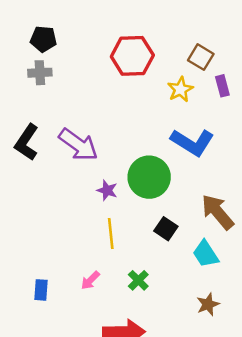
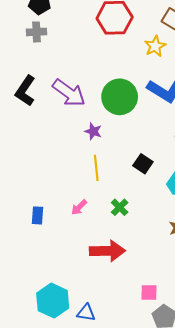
green circle: (149, 177) -> (120, 97), moved

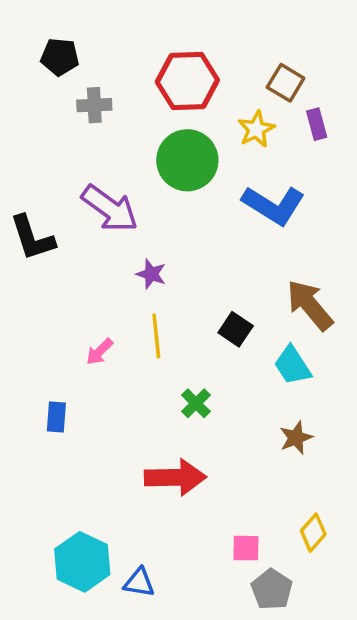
gray cross: (36, 32) -> (94, 105), moved
black L-shape: (25, 91) -> (32, 238), moved, turned -52
green circle: (120, 97) -> (187, 160), moved
pink arrow: (79, 207) -> (99, 352), moved

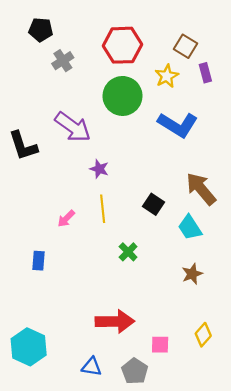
gray cross: (94, 105) -> (63, 61), turned -30
red arrow: (175, 477) -> (115, 321), moved
cyan hexagon: (82, 562) -> (29, 347), moved
gray pentagon: (272, 589) -> (135, 371), moved

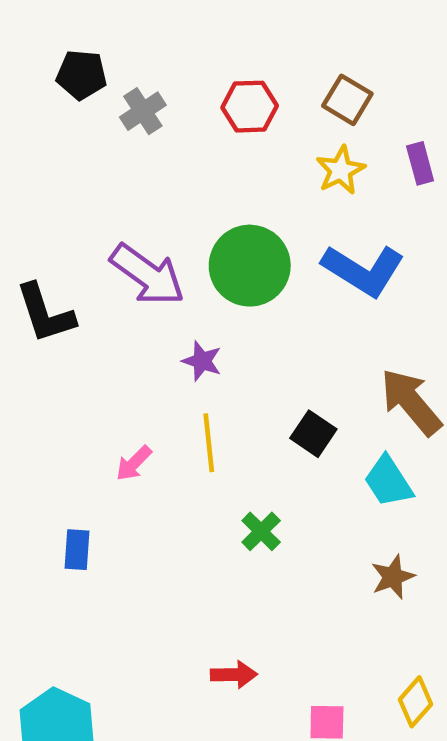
red hexagon: (122, 45) -> (250, 107), size x0.7
brown square: (185, 46) -> (347, 100), moved
gray cross: (63, 61) -> (143, 111), moved
green circle: (122, 96) -> (250, 266), moved
red arrow: (115, 321) -> (234, 675), size x0.6

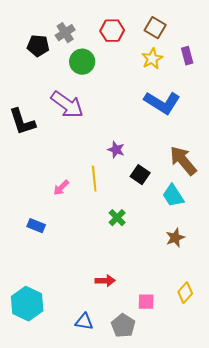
black pentagon: (82, 75) -> (38, 46), moved
green circle: (250, 266) -> (82, 62), moved, size x0.7
purple star: (202, 361) -> (116, 150), moved
blue rectangle: (77, 550) -> (36, 226), turned -72

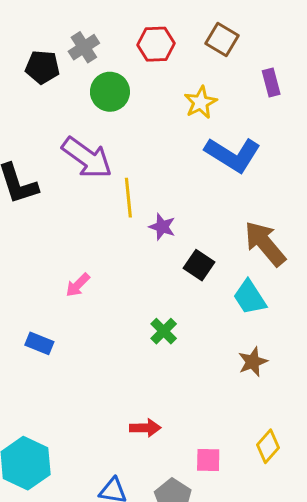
yellow star: (152, 59) -> (201, 102), moved
yellow line: (94, 179) -> (128, 198), moved

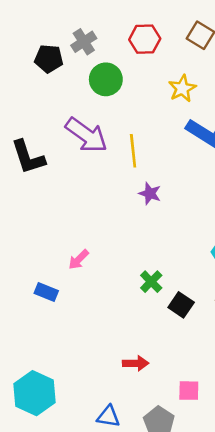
yellow line: (128, 198) -> (133, 151), moved
black square: (199, 265) -> (181, 305), moved
pink arrow: (78, 285) -> (79, 260), moved

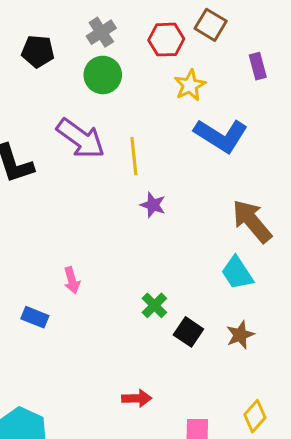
red hexagon: (145, 39) -> (166, 40), moved
gray cross: (84, 42) -> (101, 32), moved
pink arrow: (79, 260) -> (72, 280), turned -60

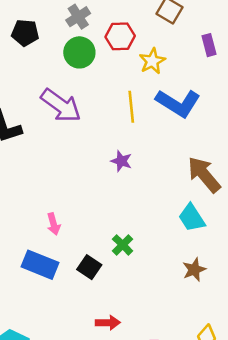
red hexagon: (166, 40) -> (120, 36), moved
yellow line: (134, 156) -> (131, 107), moved
blue rectangle: (35, 317) -> (40, 265), moved, size x1.6
black square: (188, 332) -> (89, 267), moved

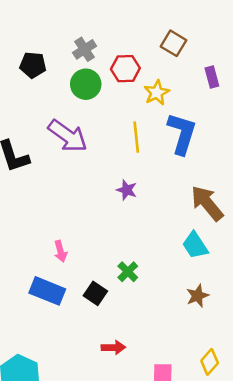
blue L-shape: (178, 103) -> (182, 133), turned -105

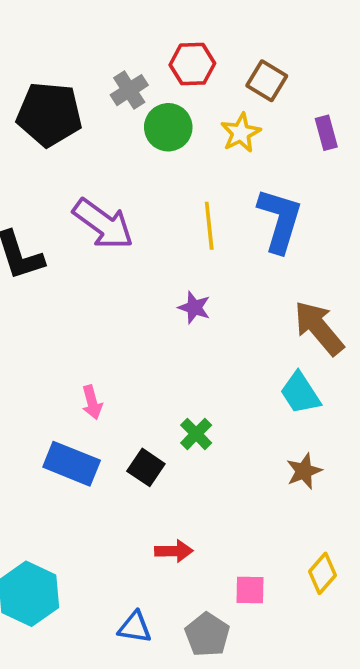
black pentagon: (33, 65) -> (49, 114), size x1.6
red hexagon: (125, 69) -> (192, 64), moved
green circle: (86, 84) -> (168, 127), moved
yellow star: (157, 93) -> (241, 133), moved

